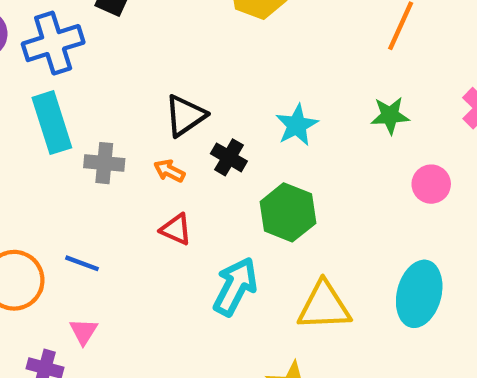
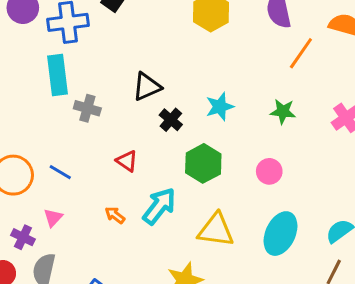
orange arrow: (169, 171) -> (115, 215), moved
pink circle: (431, 184) -> (269, 171), moved

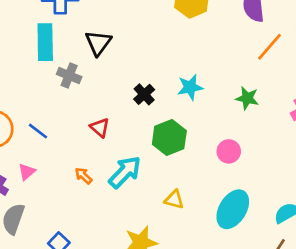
black triangle: (147, 87) -> (98, 43), moved, turned -36
yellow triangle: (216, 230) -> (174, 200), size x0.6

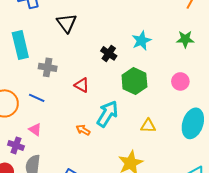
cyan rectangle: (45, 42) -> (20, 45), moved
gray cross: (69, 76) -> (48, 67), moved
pink triangle: (27, 172) -> (35, 130), turned -32
orange arrow: (83, 176) -> (83, 130), moved

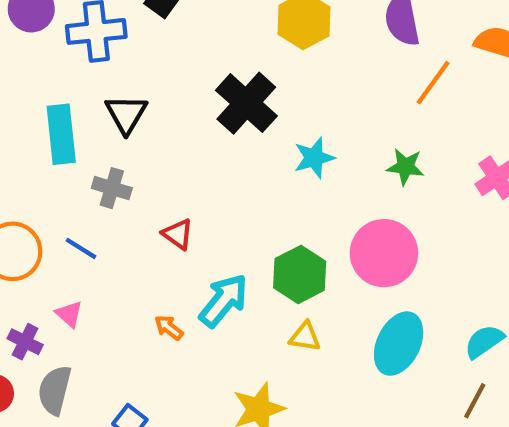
black triangle: (67, 23) -> (126, 114), moved
black cross: (109, 53) -> (246, 103), moved, size x1.8
green hexagon: (134, 81) -> (300, 274), moved
pink circle: (180, 81) -> (384, 253), size x1.8

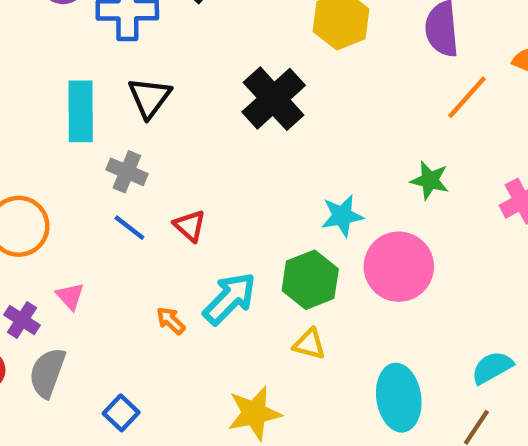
cyan star: (314, 158) -> (342, 216), moved
blue line: (81, 248) -> (129, 228), moved
cyan ellipse: (399, 344) -> (399, 398), moved, turned -40

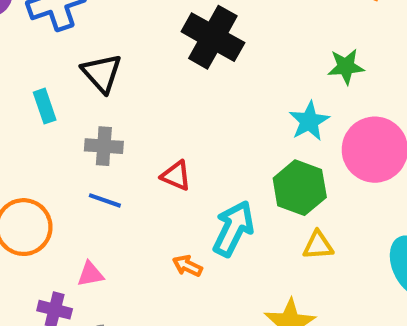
cyan rectangle: (81, 111) -> (45, 106), size x0.6
green star: (430, 180) -> (346, 67), moved
blue line: (129, 228) -> (105, 200), moved
pink triangle: (70, 296) -> (90, 274), turned -40

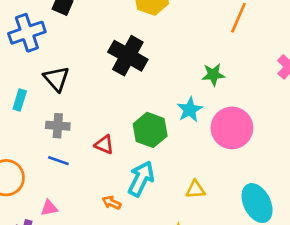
cyan rectangle: (45, 106) -> (20, 100), turned 36
green hexagon: (300, 188) -> (150, 130), moved

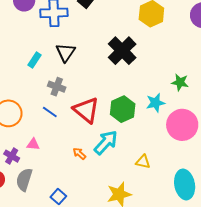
red triangle: (104, 145) -> (86, 110), size x1.8

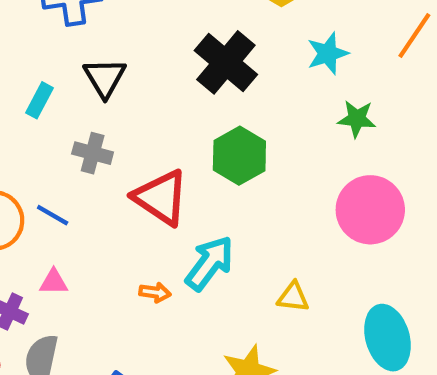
cyan star: (156, 103) -> (328, 53), moved
green hexagon: (123, 109) -> (239, 156), moved
blue line: (50, 112) -> (53, 215), moved
orange arrow: (79, 154) -> (155, 292), turned 152

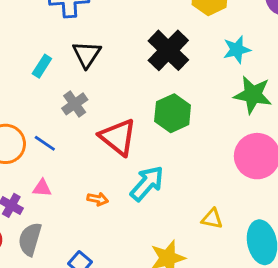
green star: (357, 119) -> (253, 95), size x1.5
gray cross: (93, 153) -> (75, 104), turned 35
orange arrow: (155, 292) -> (98, 199), moved
yellow triangle: (293, 297) -> (212, 219), moved

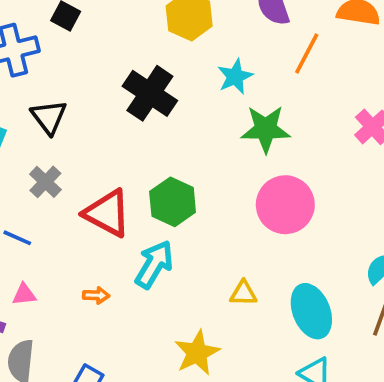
green hexagon: (173, 113) -> (173, 202), moved

